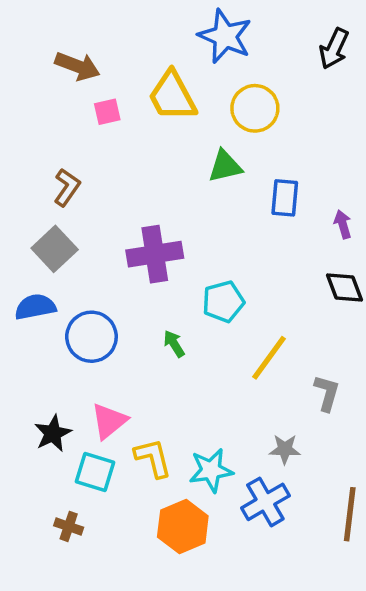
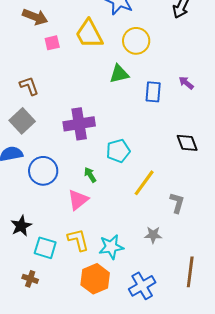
brown L-shape: (67, 187) -> (29, 86), turned -55
purple arrow: (343, 224) -> (186, 83), moved, turned -35
pink triangle: (109, 421) -> (78, 200), moved
blue cross: (265, 502) -> (142, 286), moved

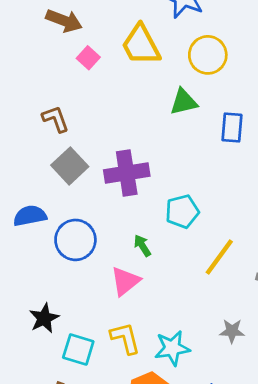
pink square: (52, 43) -> (88, 58), turned -35
gray square: (22, 121) -> (70, 166), moved

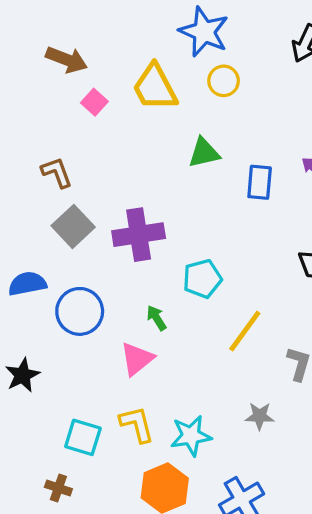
yellow circle: (208, 55) -> (224, 81), moved, size x0.7
black star: (44, 318) -> (22, 375), moved

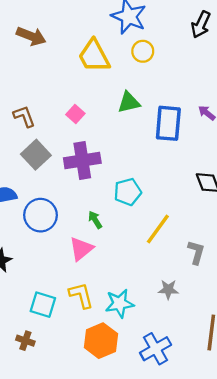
pink square: (94, 102) -> (75, 114), moved
blue rectangle: (260, 182) -> (168, 123), size x1.4

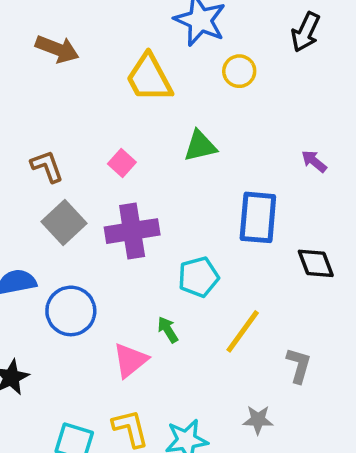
yellow circle: (143, 51) -> (239, 71), moved
blue rectangle: (168, 123) -> (258, 217), moved
green arrow: (95, 220) -> (168, 330), moved

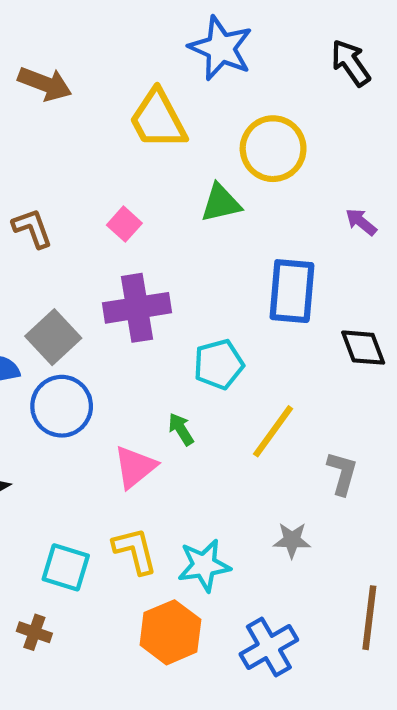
black arrow: (306, 32) -> (351, 63), turned 120
yellow circle: (239, 71) -> (273, 149), moved, size x1.6
gray square: (64, 223) -> (53, 337), moved

